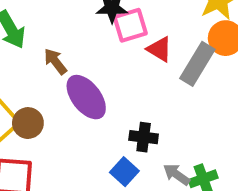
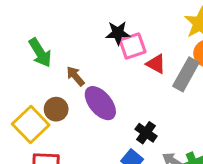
brown circle: (28, 123) -> (56, 109), moved
black cross: (144, 137) -> (146, 133), turned 30

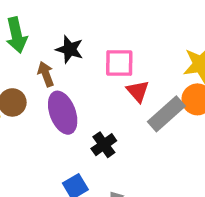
black star: (118, 33) -> (70, 49), moved
black cross: (146, 133) -> (104, 145), moved

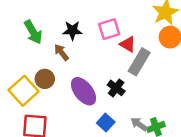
purple ellipse: (63, 113) -> (83, 91), moved
gray rectangle: (166, 114) -> (139, 62), moved

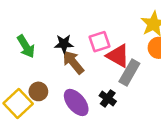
red triangle: (128, 44) -> (118, 56), size x1.5
brown arrow: (61, 52) -> (73, 62), moved, size x1.5

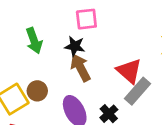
pink square: (99, 42) -> (86, 19), moved

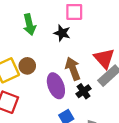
brown arrow: (80, 68) -> (73, 69), moved

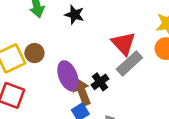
brown arrow: (73, 69) -> (82, 92), moved

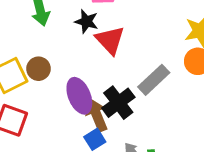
red triangle: (124, 43) -> (110, 40), moved
black cross: (100, 82) -> (118, 103), size x1.5

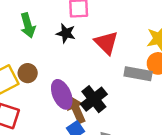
red triangle: (110, 40) -> (106, 43), moved
gray rectangle: (154, 80) -> (138, 74), moved, turned 55

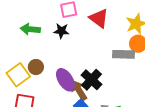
green arrow: (28, 25) -> (30, 29), turned 120
red triangle: (106, 43) -> (99, 18), moved

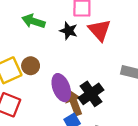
red triangle: (99, 18) -> (100, 30), moved

